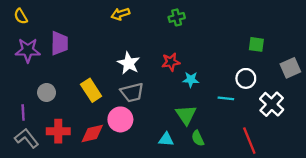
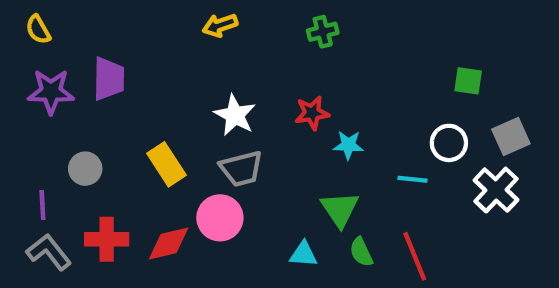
gray square: (290, 68) -> (511, 137), moved
red line: (249, 141) -> (415, 256), moved

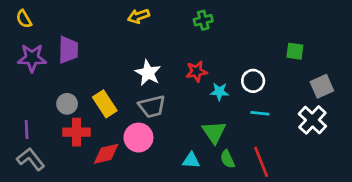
white circle: (449, 143) -> (253, 81), moved
gray circle: (85, 169) -> (67, 104), moved
red cross: (107, 239) -> (76, 132), moved

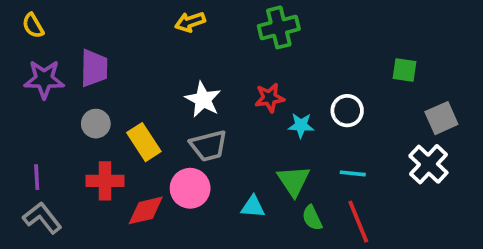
green cross: (203, 20) -> (279, 27), size x1.5
gray circle: (67, 104) -> (96, 124), moved
cyan line: (260, 113) -> (353, 173), moved
cyan triangle: (191, 160) -> (253, 207), moved

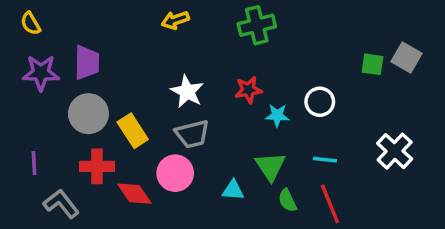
gray square: (441, 118) -> (406, 58), moved, turned -36
gray circle: (96, 124) -> (88, 114), size x1.5
red diamond: (146, 210) -> (134, 194), turned 69
gray L-shape: (42, 218) -> (61, 204), moved

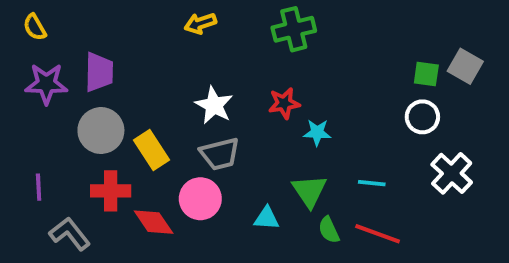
white circle: (320, 102) -> (422, 117), moved
red line: (330, 204) -> (378, 234), turned -48

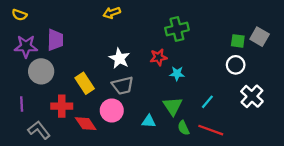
yellow semicircle: (35, 27) -> (19, 15), turned -40
green cross: (294, 29) -> (177, 29), moved
gray circle: (101, 131) -> (41, 71), moved
cyan line: (372, 183) -> (207, 102), turned -56

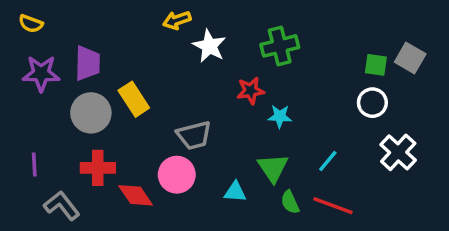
white star: (119, 58) -> (209, 46), moved
gray circle: (41, 71) -> (91, 113), moved
yellow rectangle: (85, 83) -> (134, 99), moved

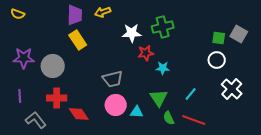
white star: (209, 46) -> (132, 33), moved, turned -30
purple trapezoid: (87, 63) -> (75, 15), moved
purple star: (41, 73) -> (24, 58), moved
yellow rectangle: (134, 99) -> (78, 40), moved
pink circle: (177, 175) -> (116, 105), moved

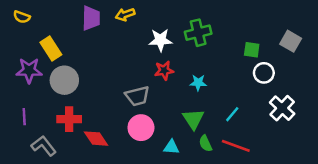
green square: (219, 38) -> (252, 50), moved
yellow rectangle: (78, 40) -> (51, 49), moved
red star: (146, 53) -> (164, 70), moved
cyan triangle: (137, 112) -> (171, 147), moved

